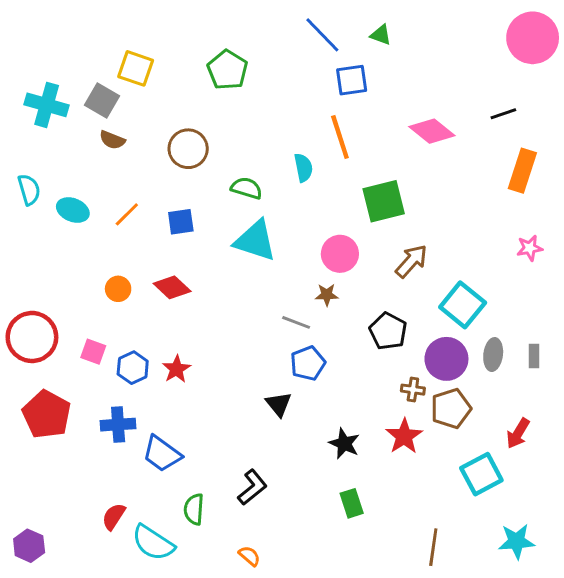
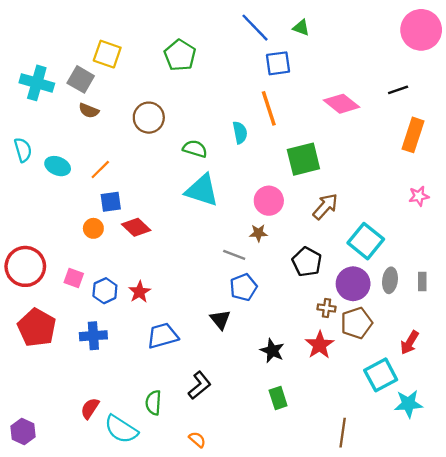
blue square: (181, 222) -> (111, 202), moved
blue trapezoid: (162, 454) -> (163, 336), moved, turned 128
cyan star: (517, 541) -> (408, 404), moved

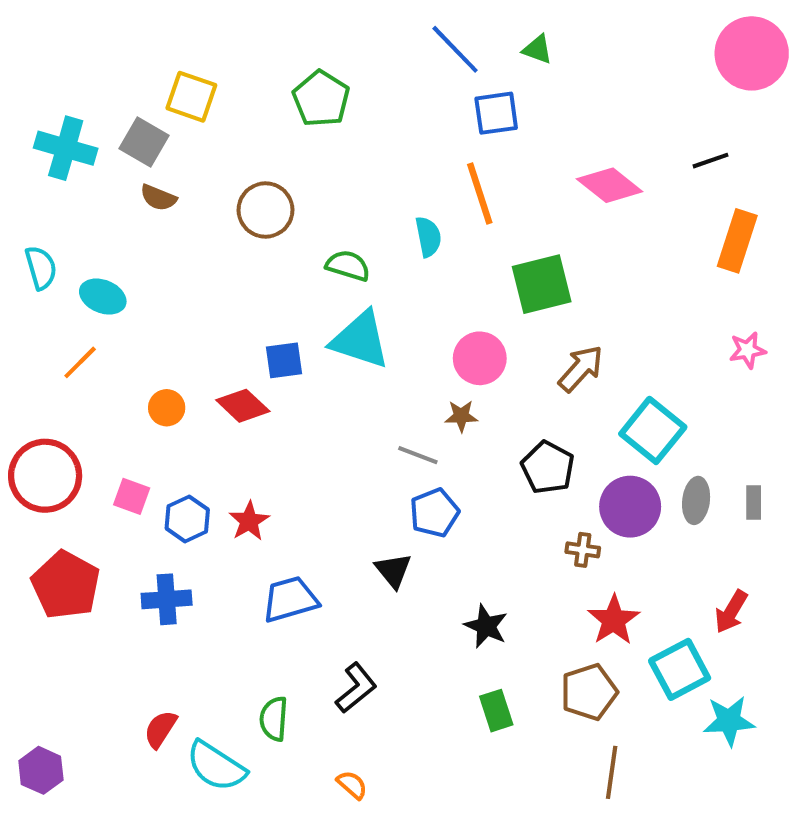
orange line: (100, 170) -> (80, 362), moved
blue square: (111, 202) -> (284, 360), moved
brown pentagon: (357, 323) -> (589, 692), moved
red star: (320, 345) -> (614, 620), moved

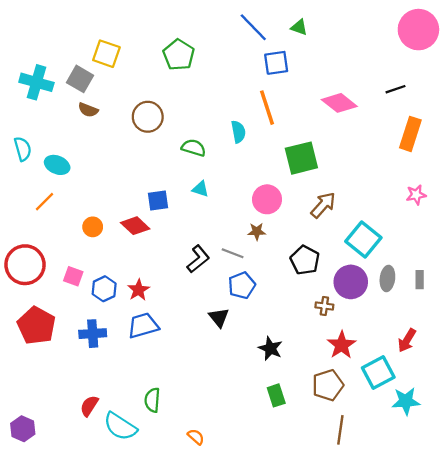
cyan triangle: (360, 340) -> (200, 189), size x0.5
blue trapezoid: (290, 599) -> (143, 326), moved
black L-shape: (356, 688) -> (198, 259), moved

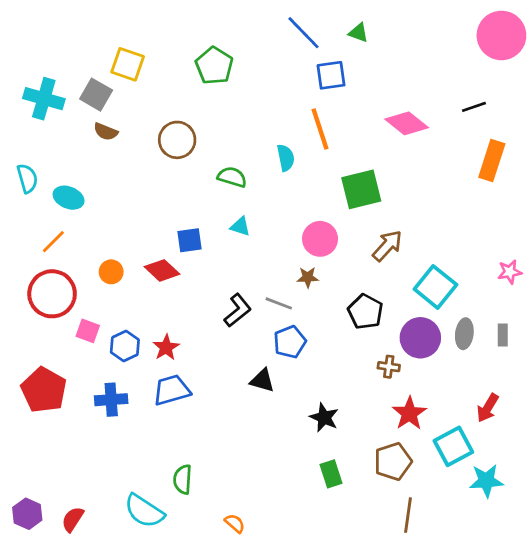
pink star: (416, 195) -> (510, 272), moved
red circle: (25, 265) -> (52, 294), moved
black triangle: (219, 317) -> (262, 380), turned -35
red semicircle: (89, 406) -> (73, 519), moved

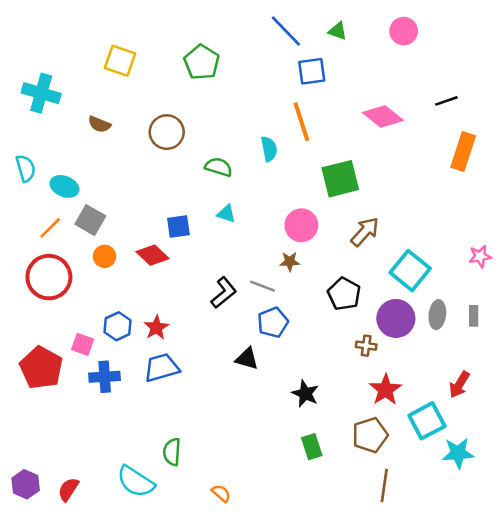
pink circle: (501, 35) -> (404, 31), moved, size x0.6
gray square: (96, 95) -> (90, 220), moved
pink square: (88, 331) -> (83, 344), moved

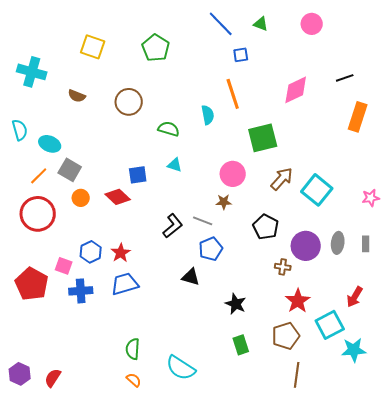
blue square: (312, 71) -> (241, 55), size x0.7
pink diamond: (383, 117) -> (296, 90), turned -64
cyan square: (410, 271) -> (317, 190), moved
cyan semicircle: (136, 482) -> (181, 368), moved
orange semicircle: (221, 493) -> (134, 380), moved

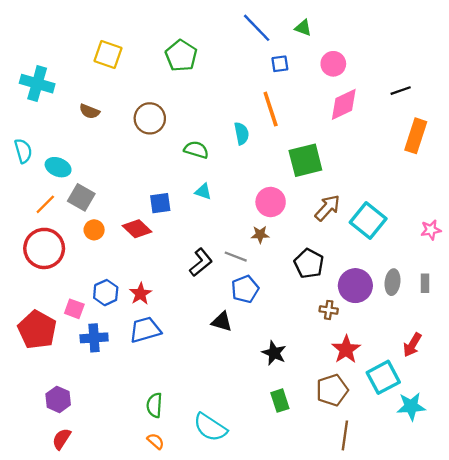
pink circle: (312, 24) -> (333, 64), moved
purple hexagon: (20, 374) -> (58, 399), moved

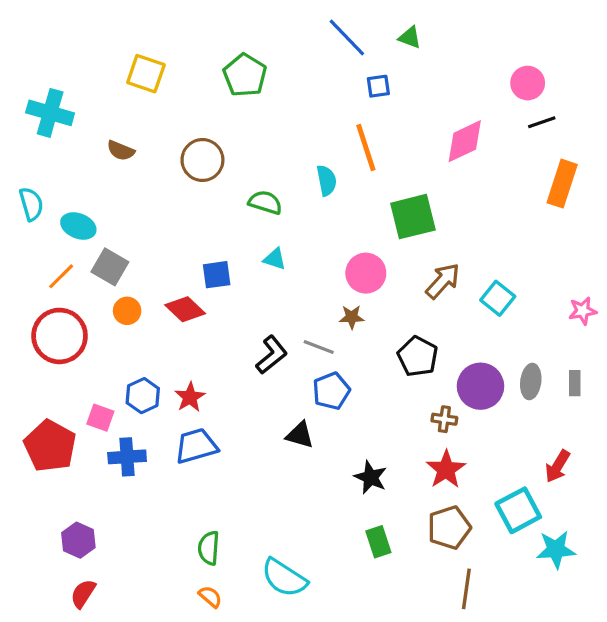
pink circle: (333, 64) -> (528, 83), moved
cyan square: (368, 221) -> (498, 298), size x0.7
red star: (346, 349) -> (446, 469), moved

